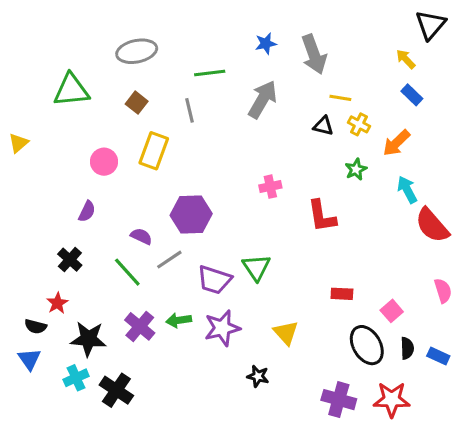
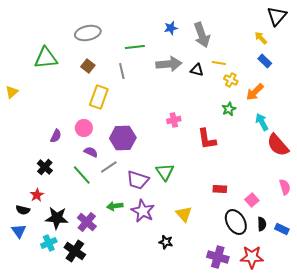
gray arrow: (263, 99) -> (169, 64), turned 55
black triangle: (323, 126) -> (197, 70), moved
pink circle: (104, 162) -> (84, 128), moved
purple cross: (140, 326) -> (87, 222), moved
purple star: (222, 328) -> (143, 211), turned -30

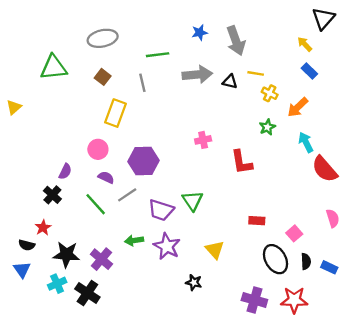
purple semicircle: (56, 136) -> (65, 172), moved

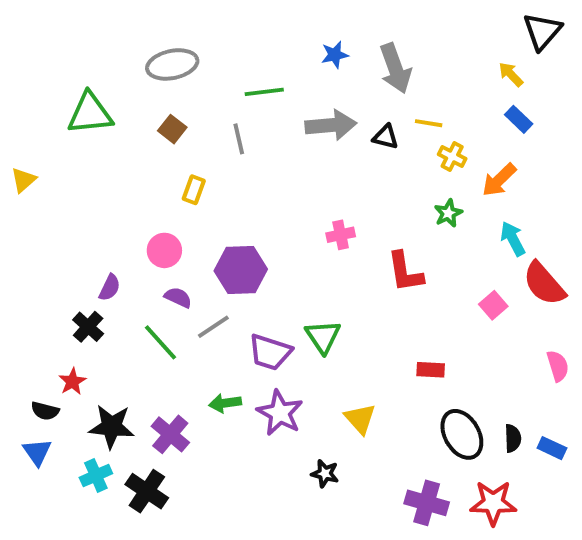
yellow rectangle: (115, 113) -> (194, 190), size x0.6
pink square: (294, 233) -> (493, 305), moved

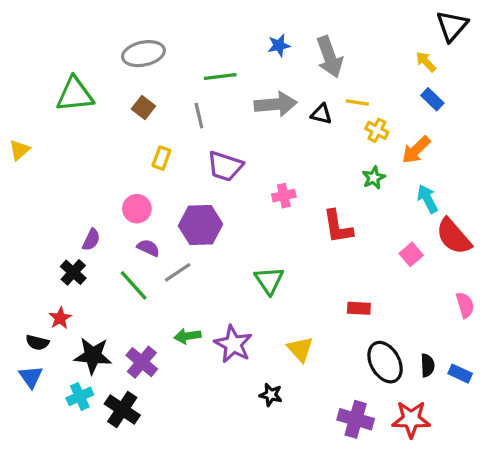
purple trapezoid: (270, 352) -> (225, 166), moved

